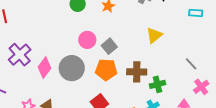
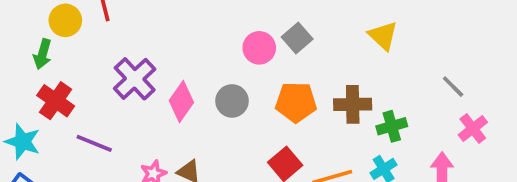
yellow triangle: (154, 35) -> (383, 36), turned -36
gray square: (109, 46) -> (297, 38), moved
gray circle: (72, 68) -> (232, 101), size x0.7

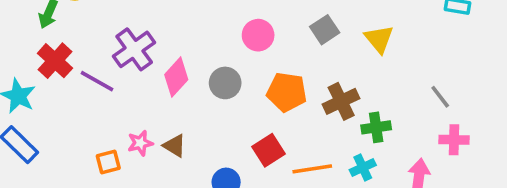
gray square: (297, 38) -> (325, 30), moved
brown cross: (353, 104) -> (341, 101), turned -32
pink cross: (473, 128) -> (454, 140), turned 32
purple line: (94, 143) -> (97, 81), moved

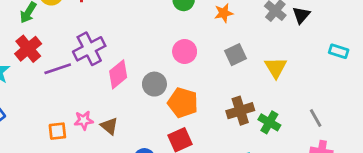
purple line: (97, 81) -> (58, 69), turned -56
orange pentagon: (287, 92) -> (183, 103), moved
green cross: (376, 127) -> (269, 122), moved, turned 30

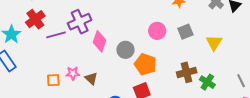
pink circle: (185, 51) -> (157, 31), moved
pink diamond: (118, 74) -> (100, 41), turned -35

